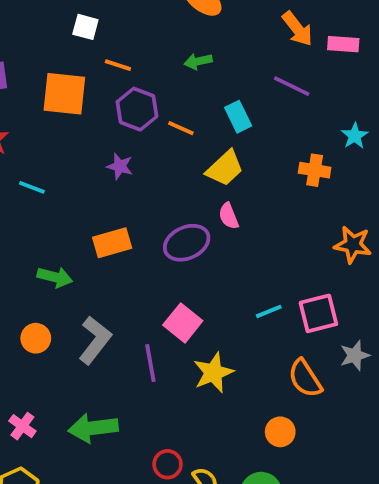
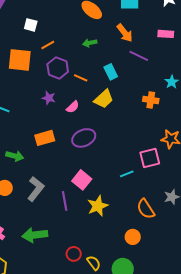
orange arrow: (297, 29) -> (125, 33), moved
orange line: (118, 65) -> (48, 45), turned -48
pink semicircle: (229, 216) -> (73, 107), moved, turned -112
pink square: (318, 313) -> (150, 158), moved

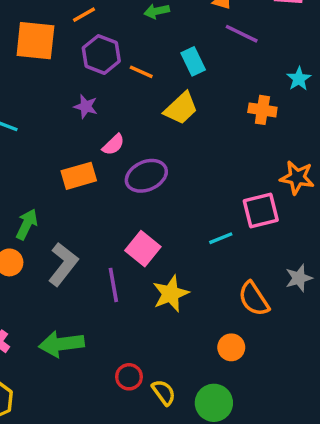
pink semicircle: (73, 107) -> (113, 145), moved
green arrow: (15, 156) -> (27, 224), moved, turned -78

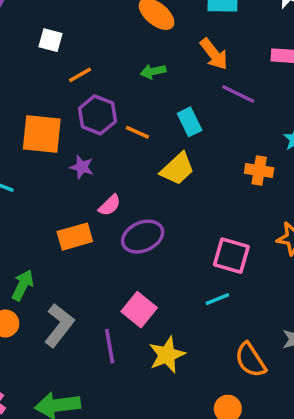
orange square: (35, 41) -> (42, 134), moved
pink square: (261, 210) -> (231, 256), moved, turned 30

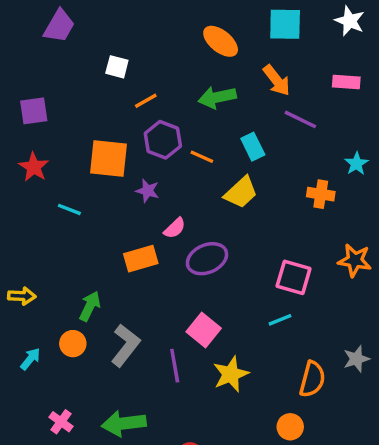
green arrow: (153, 71) -> (217, 97), size x1.5
orange semicircle: (250, 360) -> (312, 379), turned -132

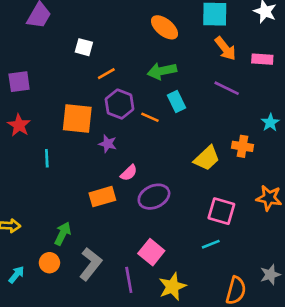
orange arrow: (277, 80) -> (225, 49), moved
cyan rectangle: (253, 147) -> (176, 101), moved
yellow trapezoid: (241, 192) -> (207, 158), moved
cyan line: (69, 209) -> (47, 158), turned 66

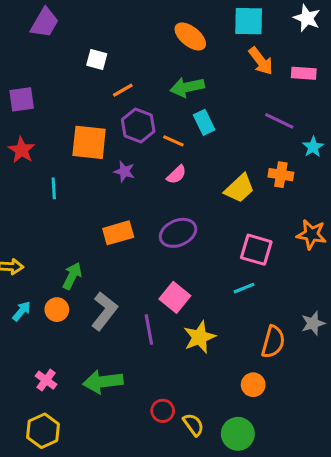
purple line: (227, 88) -> (279, 121), moved
pink semicircle: (129, 173) -> (176, 175), moved
cyan arrow: (16, 275) -> (22, 311), moved

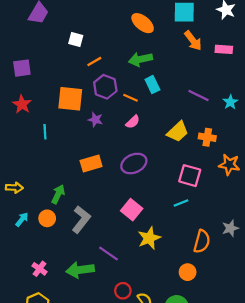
purple line: (279, 121) -> (199, 96), moved
orange cross: (281, 175) -> (207, 137), moved
purple line: (149, 329) -> (109, 253), moved, turned -45

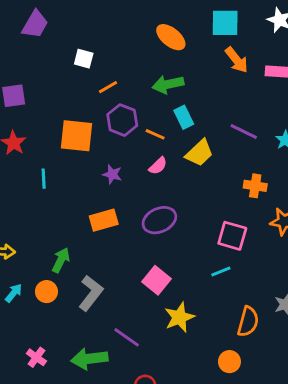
purple star: (95, 120) -> (112, 174), moved
yellow trapezoid: (178, 132) -> (199, 153), moved

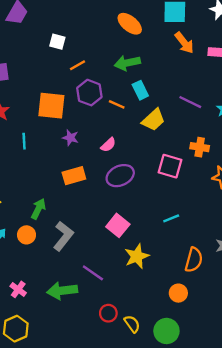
pink semicircle: (158, 166) -> (108, 145), moved
purple star: (112, 174) -> (70, 138), moved
pink square: (232, 236) -> (170, 166), moved

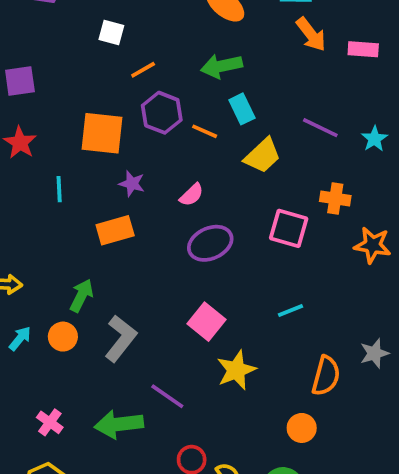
orange rectangle: (74, 176) -> (115, 230), moved

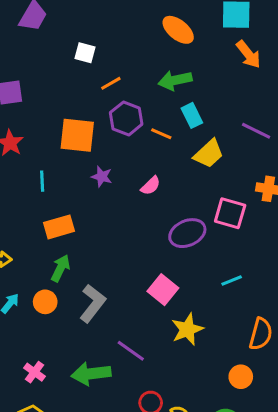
orange rectangle: (115, 230) -> (59, 227), moved
purple ellipse: (210, 243) -> (187, 233), moved

